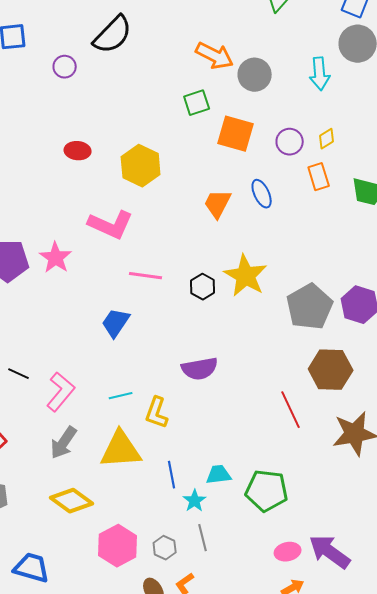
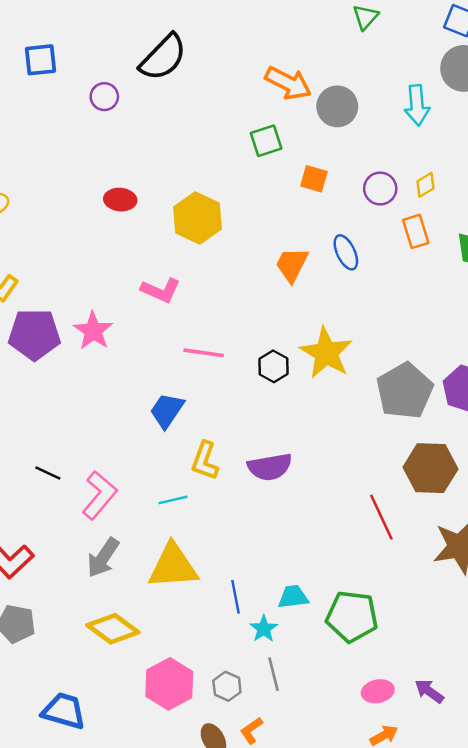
orange square: (236, 134) -> (314, 179), size x0.6
pink L-shape: (111, 225) -> (161, 290), size x0.7
yellow L-shape: (157, 413) -> (205, 461), moved
purple arrow: (330, 552) -> (429, 691), size x0.6

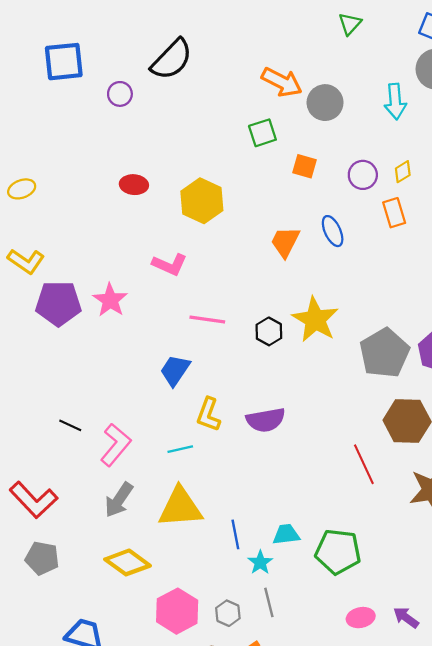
blue square: (41, 60) -> (64, 62), size x1.4

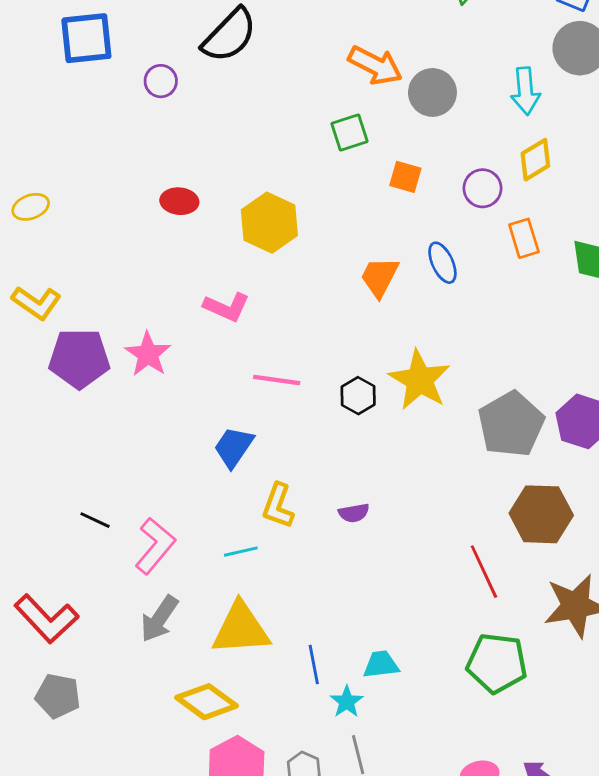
yellow diamond: (403, 172) -> (535, 160), moved, size x1.4
purple semicircle: (266, 420) -> (354, 513), size x0.6
green pentagon: (338, 552) -> (497, 663), moved
yellow diamond: (127, 562) -> (207, 702), moved

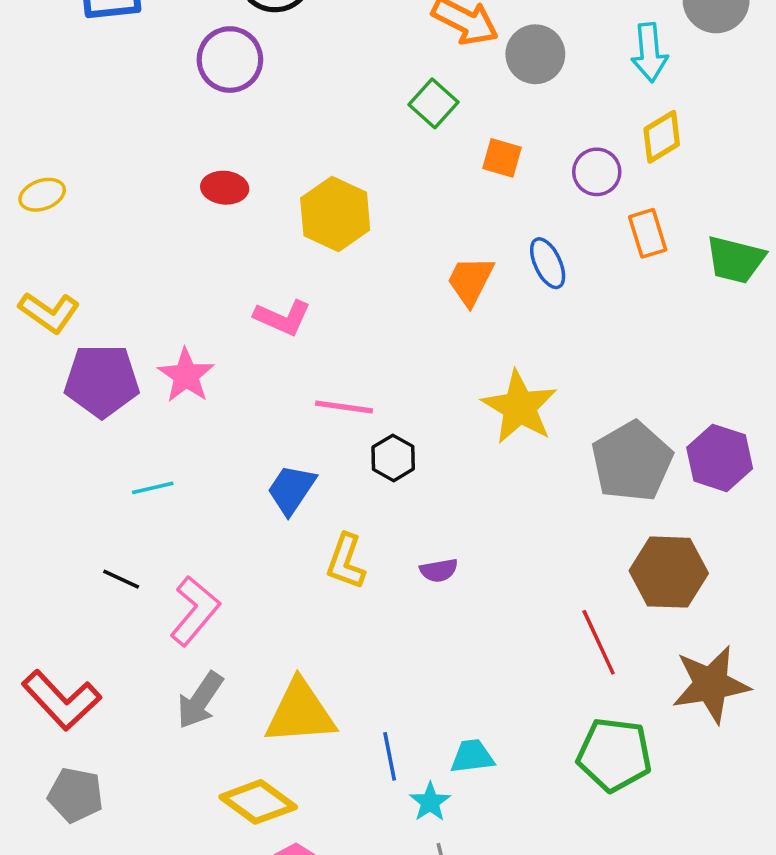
purple circle: (161, 81) -> (230, 60), moved, size x1.6
green square: (350, 133) -> (434, 103), turned -30
black hexagon: (358, 396) -> (393, 458), moved
cyan line: (241, 552) -> (153, 488), moved

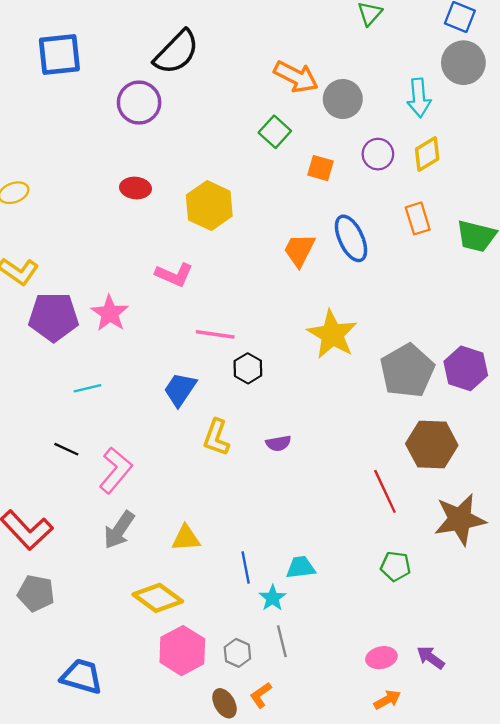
purple circle: (597, 172) -> (378, 154), moved
blue ellipse: (548, 263) -> (351, 238), size x1.4
yellow triangle: (300, 712) -> (186, 538), size x0.6
green pentagon: (614, 755) -> (395, 566), size x0.6

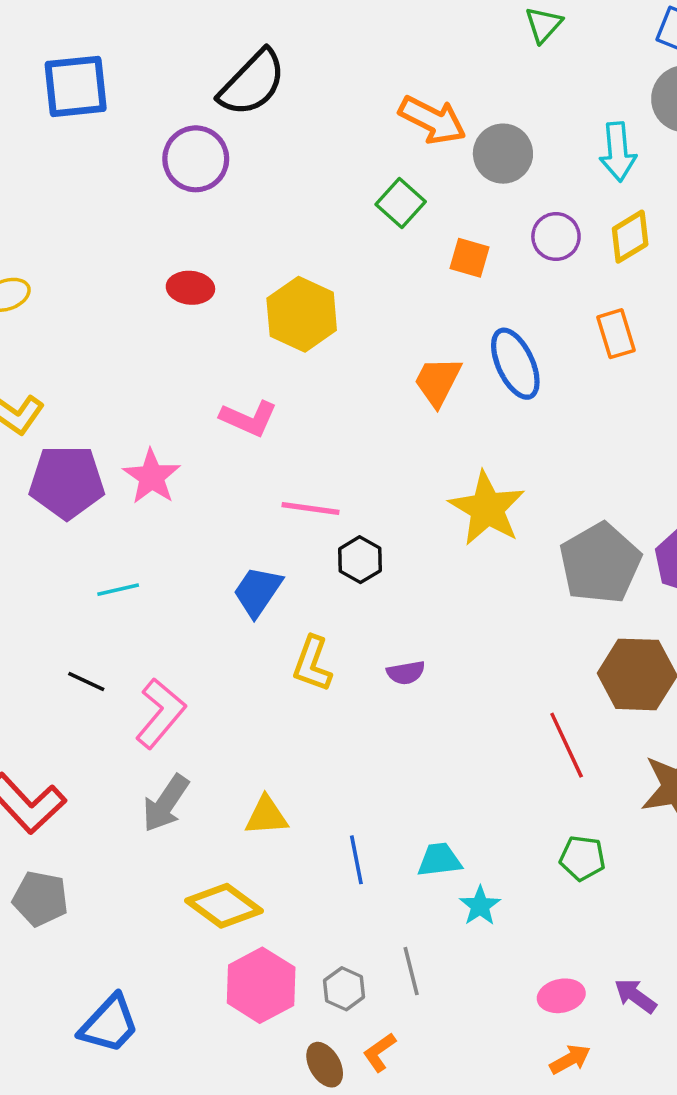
cyan star: (273, 598) -> (480, 906), moved
blue trapezoid: (82, 676) -> (109, 1024), turned 117

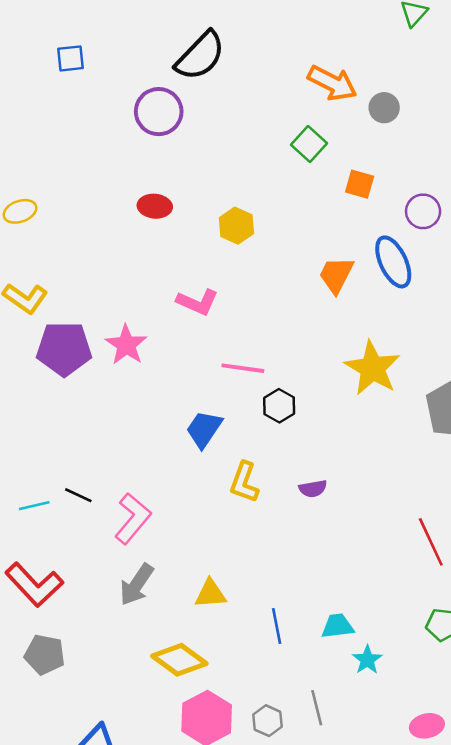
blue square: (76, 86) -> (71, 58), size x0.6
gray circle: (503, 154) -> (384, 108), size x0.7
purple circle: (556, 237) -> (423, 211), moved
yellow hexagon: (302, 314) -> (236, 226), size x0.7
cyan line: (118, 590) -> (34, 506), moved

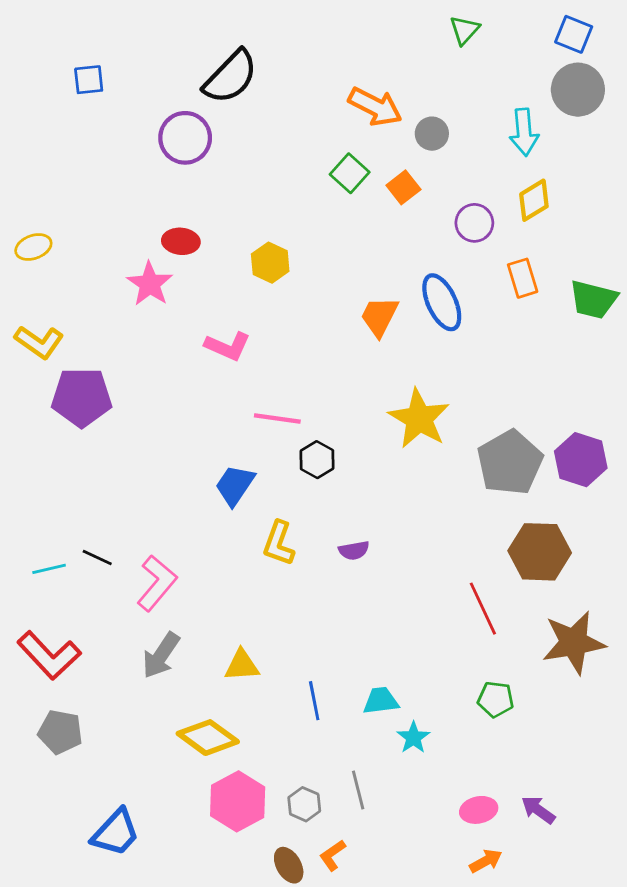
orange square: (360, 184) -> (403, 187), moved, turned 36
purple circle: (423, 211) -> (474, 223), moved
pink star: (126, 345) -> (150, 284), moved

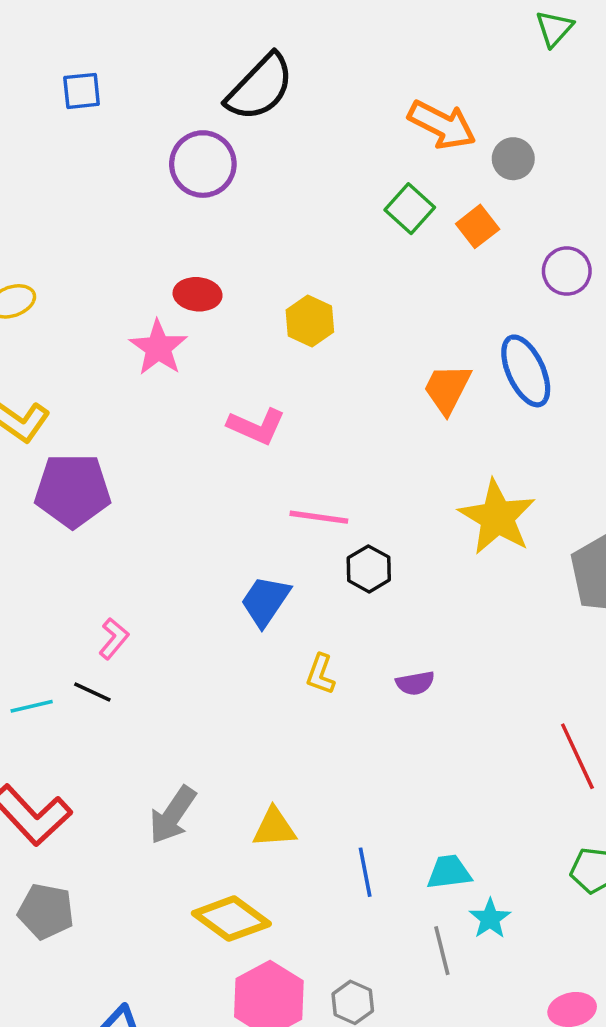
yellow L-shape: (279, 543) -> (321, 674), size x0.7
pink L-shape: (157, 583) -> (114, 639), moved, size x0.6
gray line: (358, 790) -> (442, 951), moved

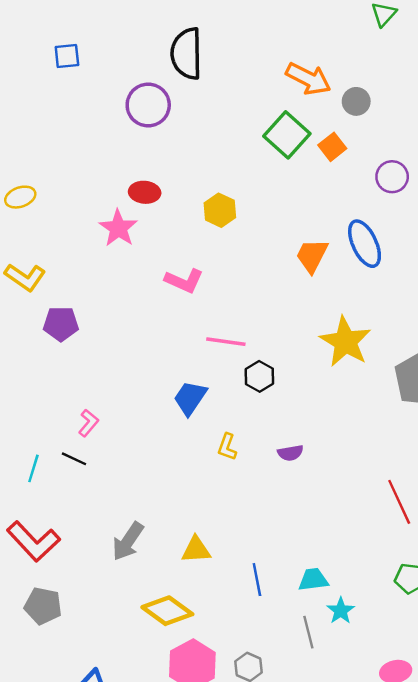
black semicircle: (260, 87) -> (186, 54), turned 135
green square: (410, 209) -> (287, 135), size x1.4
purple pentagon: (73, 490) -> (61, 324), size x0.7
cyan line: (32, 706) -> (33, 468), turned -60

